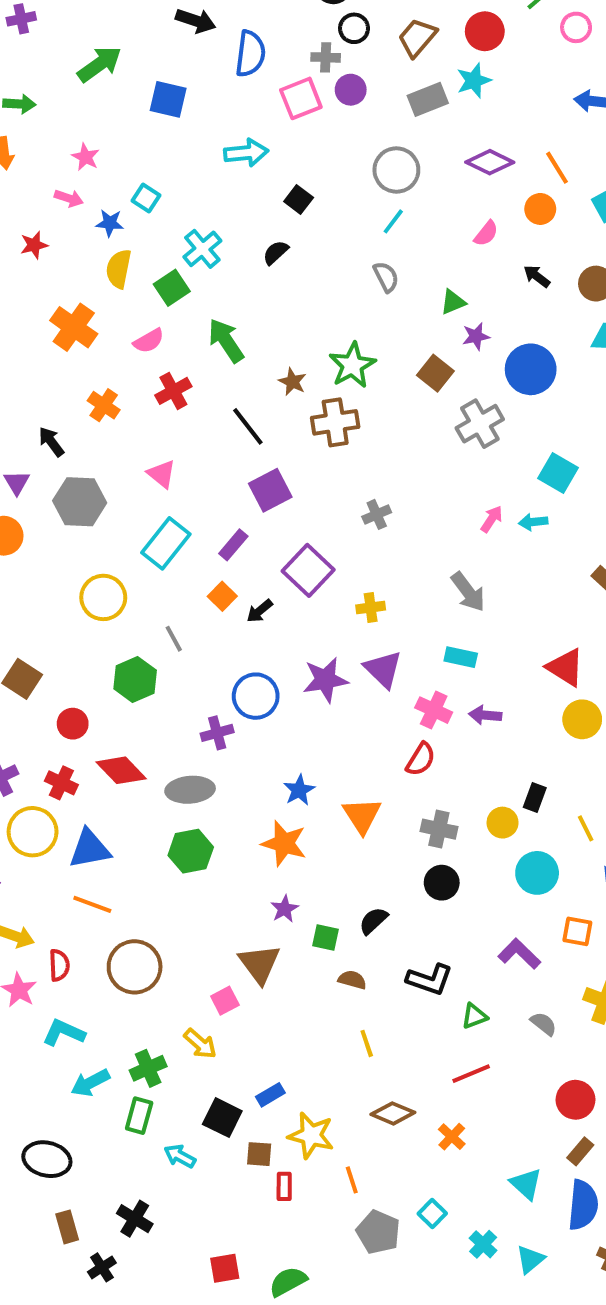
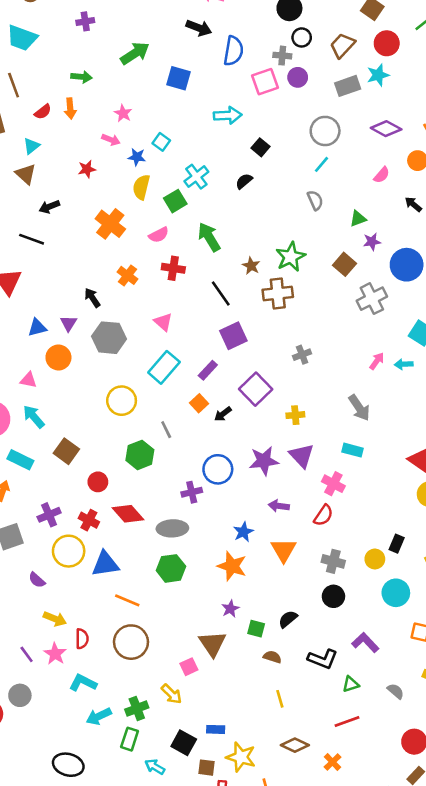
red cross: (173, 391) -> (173, 268), turned 35
purple arrow: (485, 715) -> (279, 506), moved
orange line: (92, 904) -> (127, 600), moved
purple L-shape: (519, 954) -> (365, 643), moved
blue rectangle: (270, 1095) -> (216, 729), turned 30

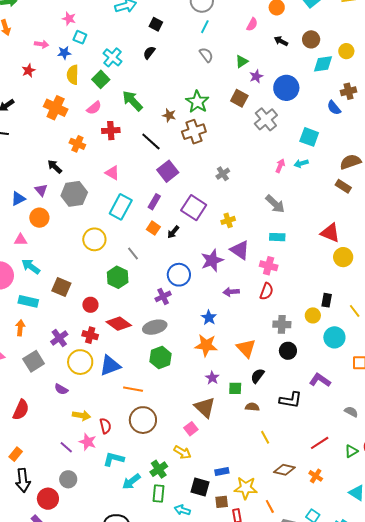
pink star: (123, 113) -> (69, 19), moved
orange triangle: (284, 550) -> (246, 348), moved
green triangle: (351, 684) -> (351, 451), moved

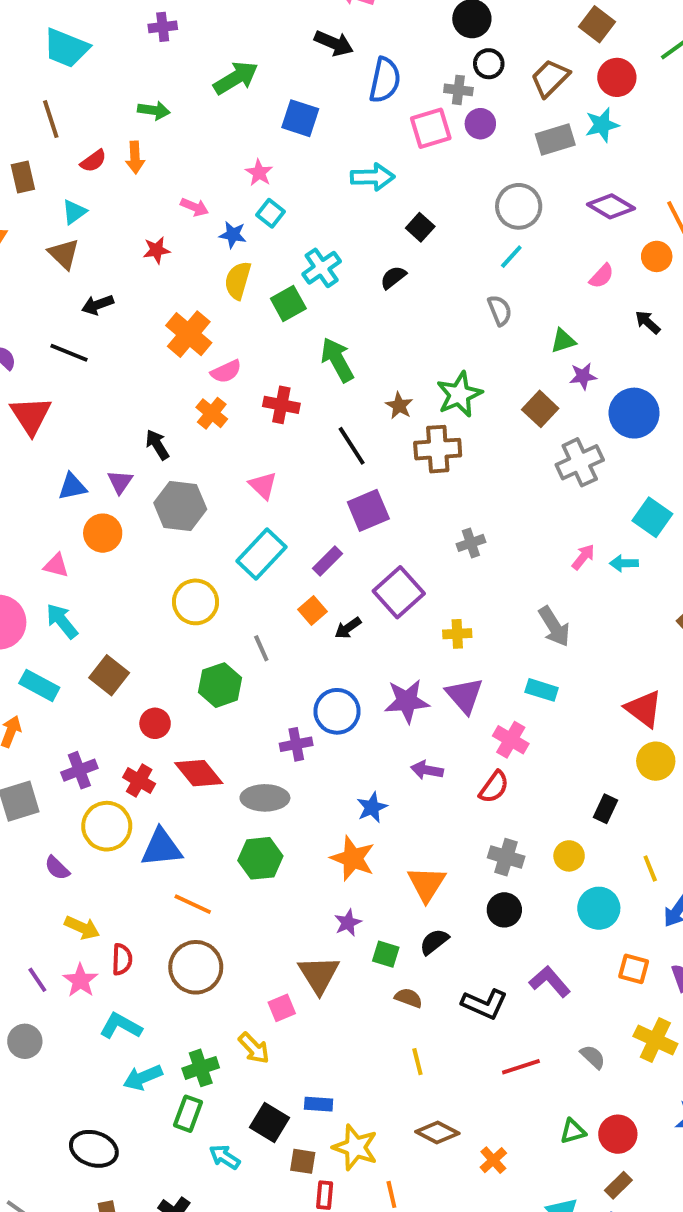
pink semicircle: (94, 108) -> (226, 371), moved
black rectangle: (327, 300) -> (605, 809), moved
red line: (320, 443) -> (521, 1067), moved

